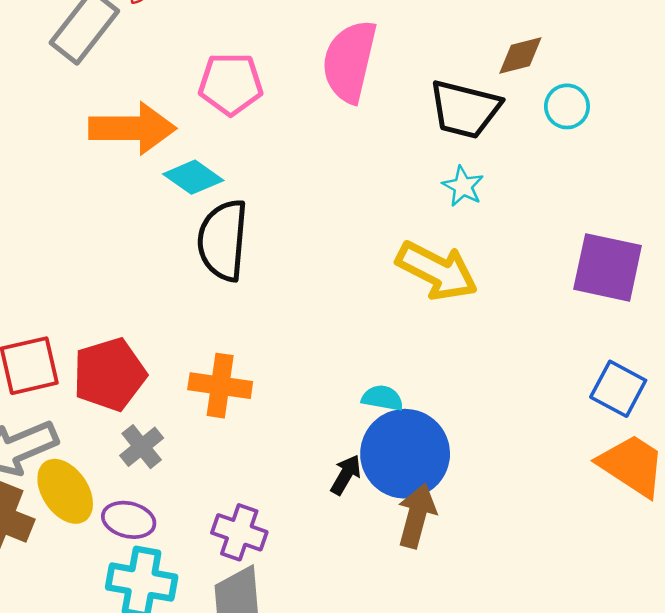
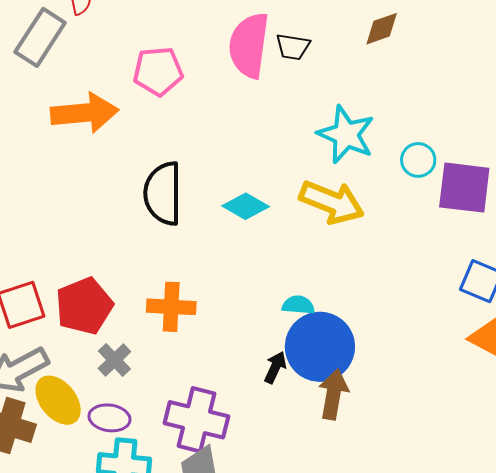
cyan circle: (567, 106) -> (418, 160), moved
black trapezoid: (465, 109) -> (293, 47), moved, size x0.6
cyan diamond: (193, 177) -> (246, 206), moved
cyan star: (463, 186) -> (346, 135), size x1.8
purple cross: (239, 532) -> (196, 420), size x1.5

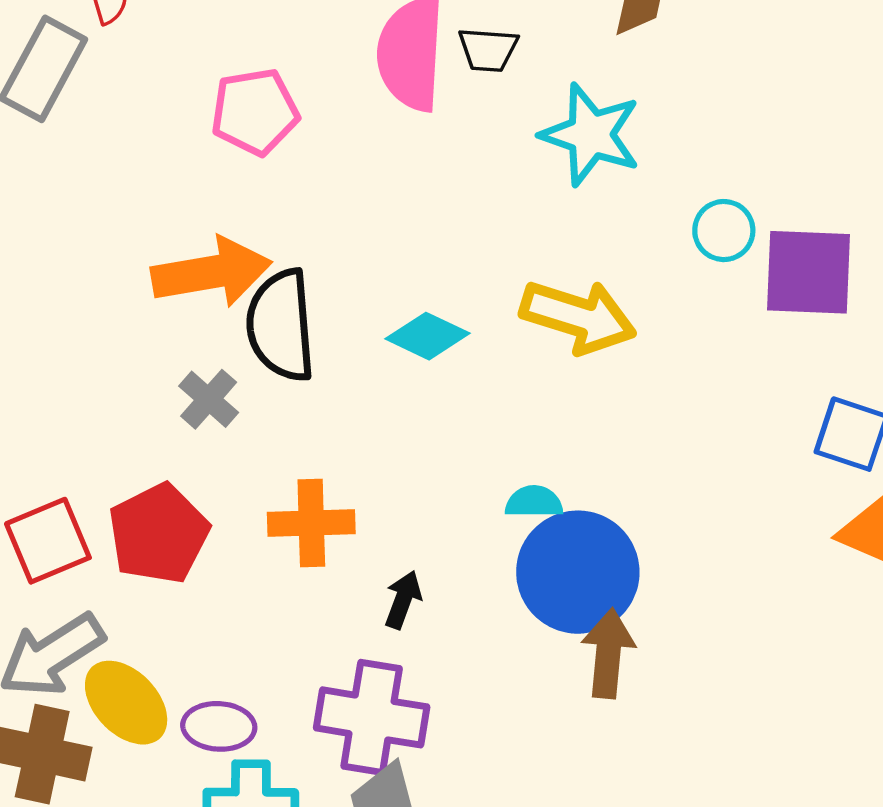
orange arrow: (85, 113) -> (211, 272), moved
cyan star: (346, 135) -> (591, 135), moved
gray cross: (114, 360) -> (209, 399), moved
black arrow: (275, 367) -> (403, 600), moved

